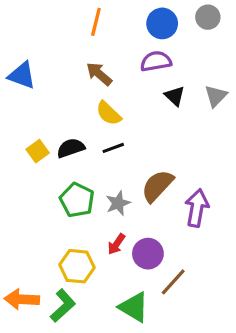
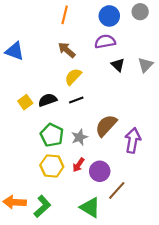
yellow semicircle: (109, 113) -> (73, 77), turned 90
yellow hexagon: (77, 266) -> (52, 166), moved

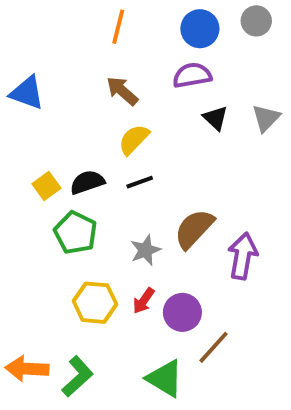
green pentagon: (52, 135) -> (76, 233), moved

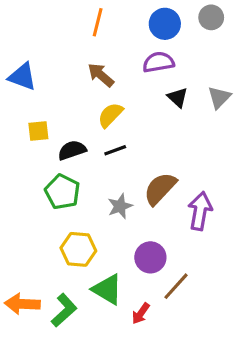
yellow square: (46, 186) -> (38, 131), moved, turned 30
red arrow: (144, 301) -> (141, 313), moved
green triangle: (165, 378) -> (107, 289), moved

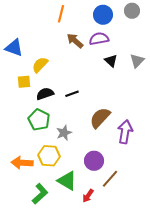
brown arrow: (101, 75) -> (75, 41), moved
yellow semicircle: (110, 115) -> (40, 65), moved
gray star: (120, 206) -> (64, 133), moved
orange arrow: (22, 304) -> (22, 163), moved

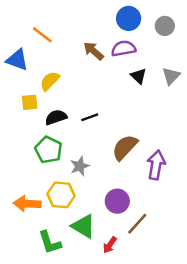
gray circle: (132, 11) -> (165, 26), moved
orange line: (61, 14) -> (42, 35), moved, turned -66
green L-shape: (40, 194) -> (50, 242), turned 115

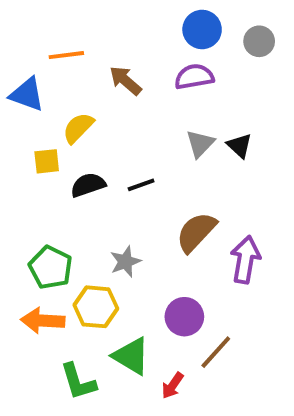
orange line: (42, 35) -> (66, 55), turned -45
brown arrow: (94, 51) -> (125, 81), moved
black triangle: (139, 76) -> (239, 146), moved
gray triangle: (171, 76) -> (200, 144), moved
green pentagon: (48, 150) -> (51, 268), moved

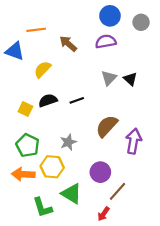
yellow square: (47, 161) -> (25, 109), moved, turned 32
red arrow: (173, 386) -> (104, 214), moved

